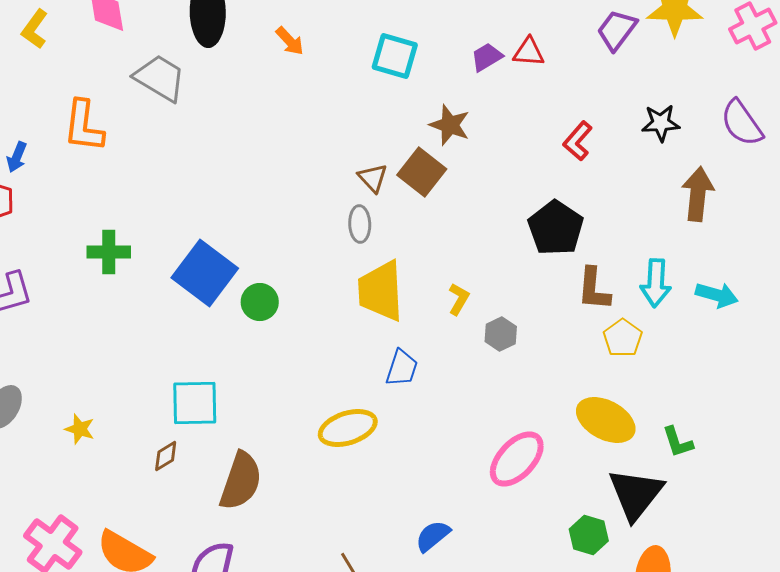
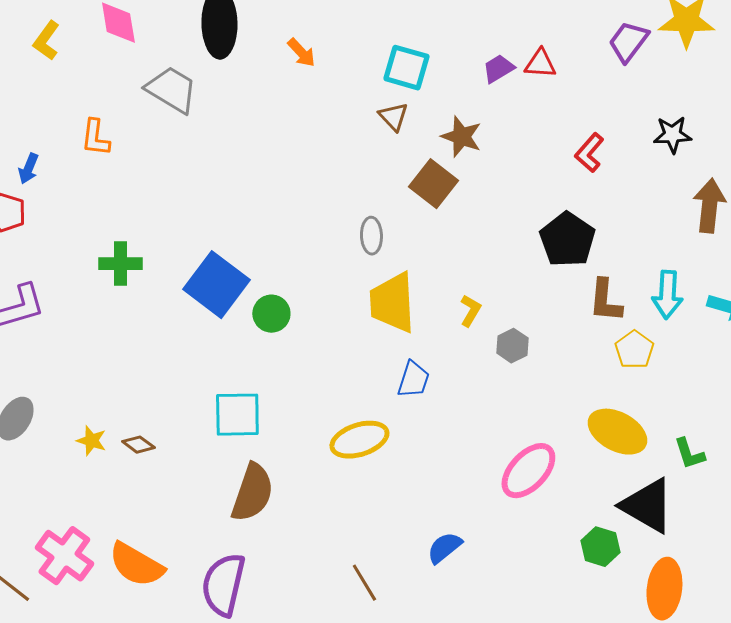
orange L-shape: (84, 126) -> (95, 138), size x0.7
brown triangle: (373, 178) -> (393, 117), moved
cyan square: (195, 403) -> (237, 415), moved
brown diamond: (166, 456) -> (138, 445), moved, turned 68
black triangle: (636, 494) -> (647, 506), turned -38

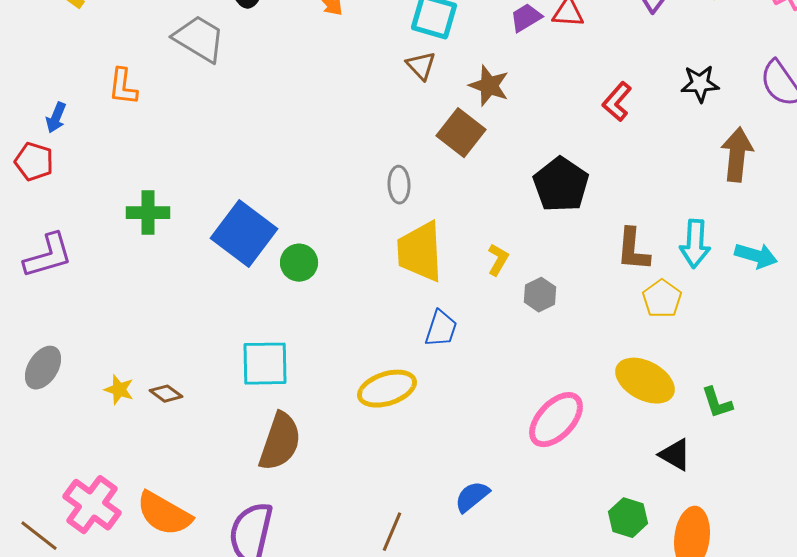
black pentagon: (567, 240) -> (561, 185), moved
black triangle: (647, 506) -> (675, 455), size x0.6
green hexagon: (600, 547) -> (628, 518), moved
brown line: (364, 583) -> (392, 532), turned 54

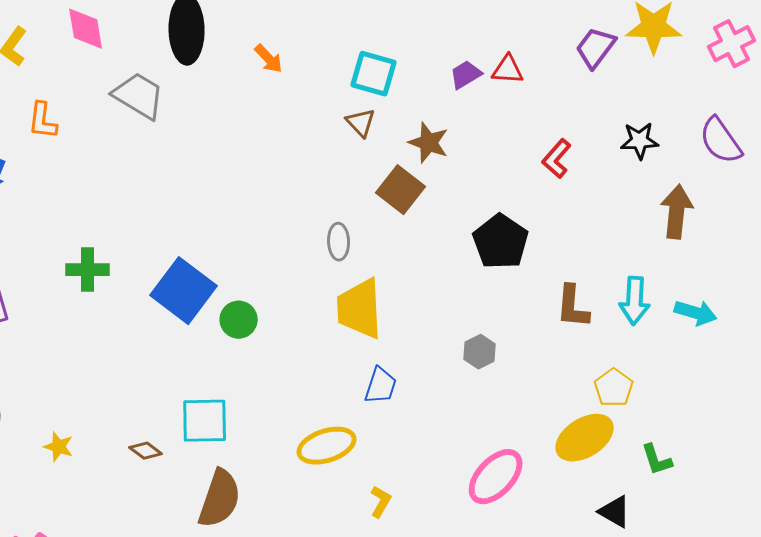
orange L-shape: (123, 87) -> (43, 121), moved
yellow L-shape: (498, 260) -> (381, 502), moved
yellow pentagon: (662, 299) -> (614, 388), moved
yellow ellipse: (645, 381) -> (585, 438), turned -60
brown diamond: (166, 394) -> (146, 451), moved

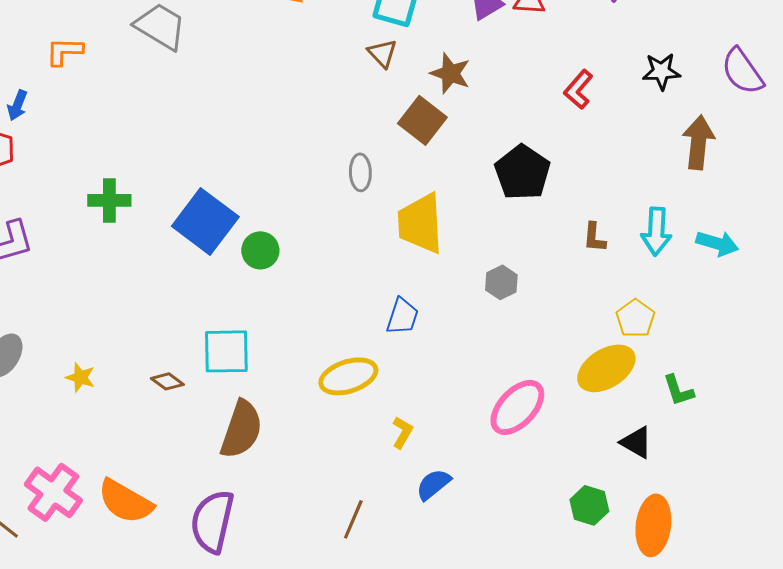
orange L-shape: (43, 121) -> (64, 51), turned 84
brown L-shape: (573, 307) -> (594, 237), size x0.7
yellow trapezoid: (360, 309) -> (420, 223), moved

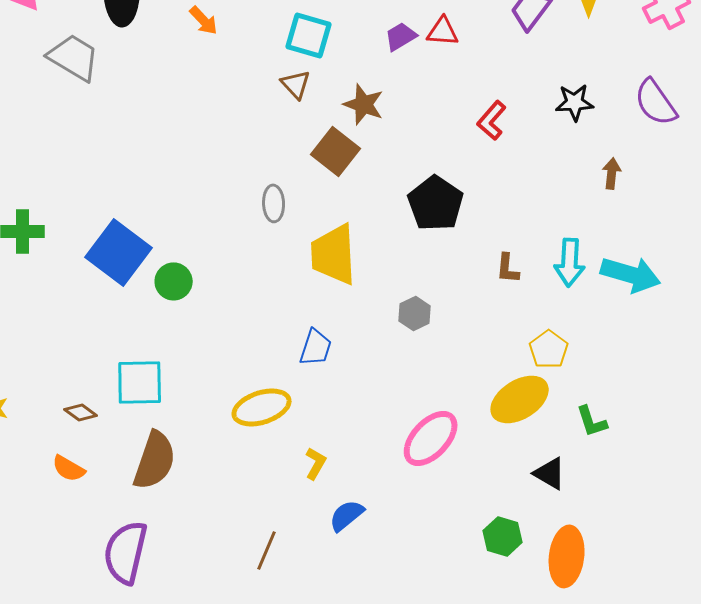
brown arrow: (698, 142) -> (612, 173), size x0.6
cyan arrow: (717, 243) -> (631, 274), size x1.4
orange semicircle: (125, 501) -> (69, 468), moved, size x0.6

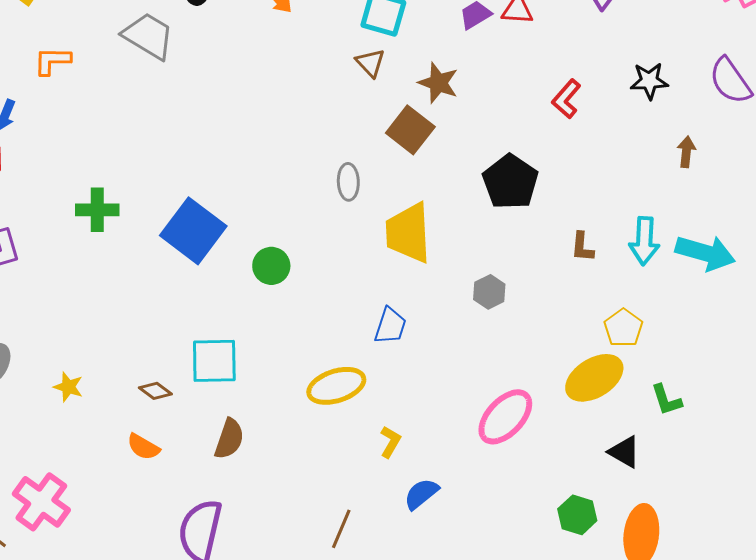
green circle: (174, 281) -> (271, 266), moved
brown semicircle: (155, 460) -> (229, 439), size x0.7

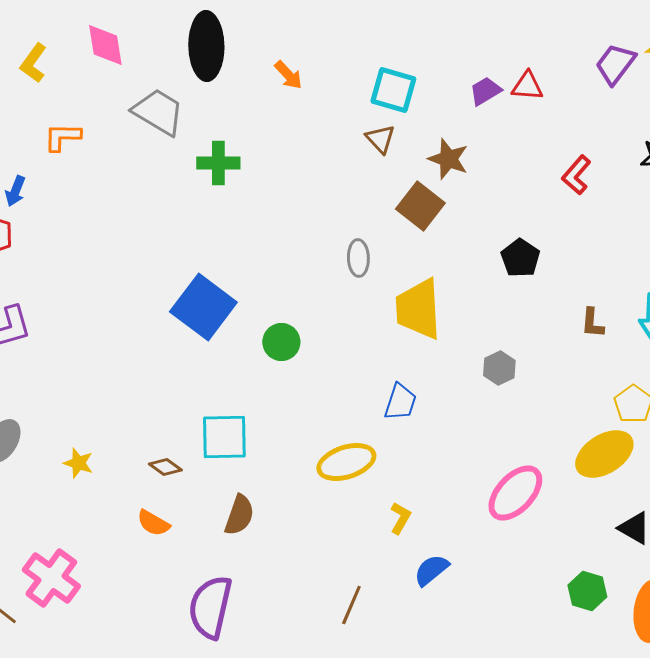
black pentagon: (510, 182) -> (520, 258), size x0.7
green cross: (97, 210) -> (218, 163), moved

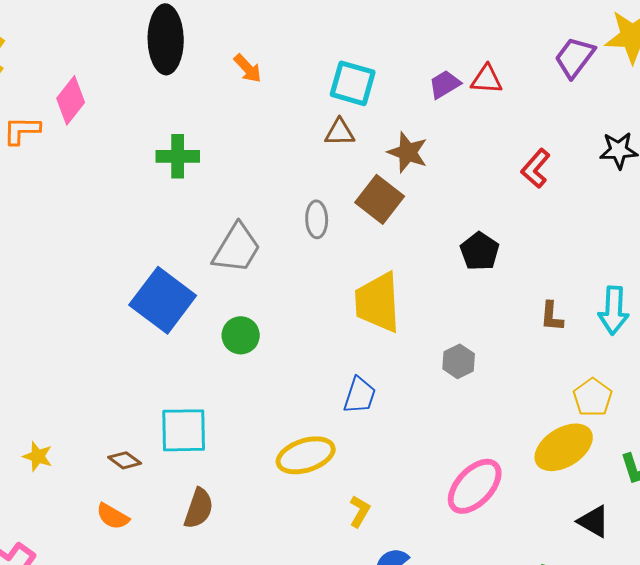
pink diamond: (105, 45) -> (71, 100), moved, turned 48
gray trapezoid: (158, 112) -> (237, 248), moved, turned 90
brown triangle: (380, 139) -> (340, 132), turned -48
gray ellipse: (358, 258) -> (317, 219), moved

